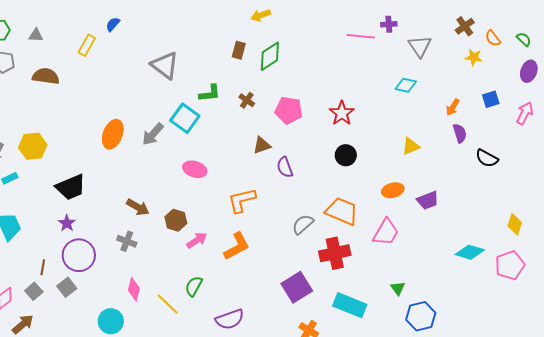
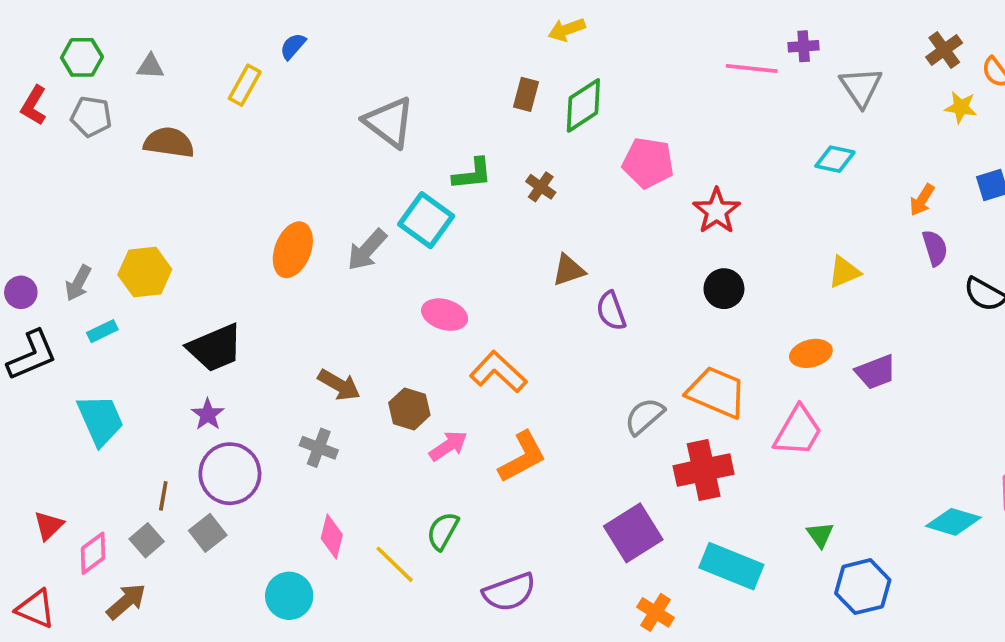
pink pentagon: (289, 110) -> (648, 163), moved
orange L-shape: (242, 200) -> (498, 372), moved, turned 56
cyan diamond: (470, 252) -> (953, 522), moved

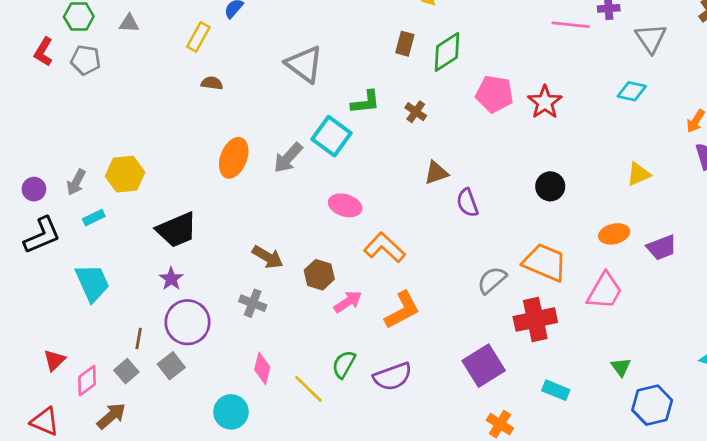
brown semicircle: (169, 142) -> (212, 83), moved, size x0.6
red star: (717, 211) -> (545, 102), moved
cyan rectangle: (731, 566) -> (556, 390), size x0.6
purple semicircle: (509, 592) -> (393, 377), moved

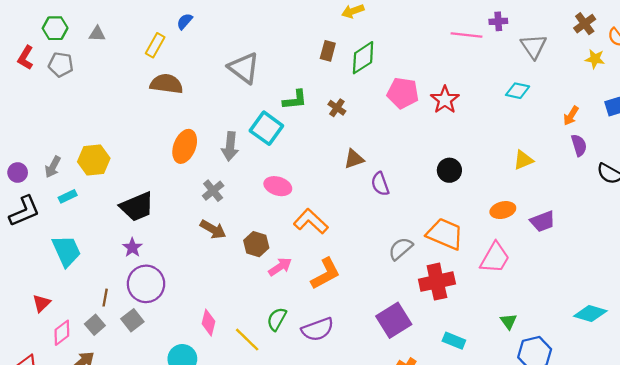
brown semicircle: (212, 83) -> (166, 84), size x1.8
gray arrow: (288, 158) -> (230, 146), turned -36
gray cross: (253, 303) -> (213, 191), moved, turned 30
red triangle: (54, 360) -> (41, 303), moved

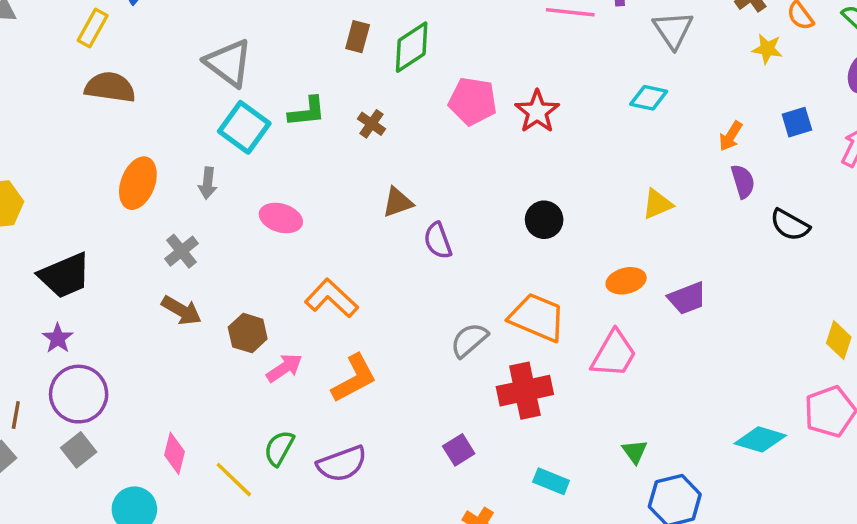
cyan square: (266, 128) -> (244, 127), moved
gray arrow: (230, 146) -> (208, 183), size x0.7
pink ellipse: (278, 186) -> (281, 218), moved
gray square: (132, 320) -> (79, 450), moved
purple square: (394, 320) -> (459, 450), size x0.6

